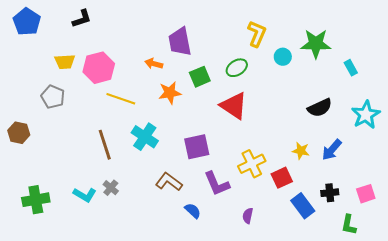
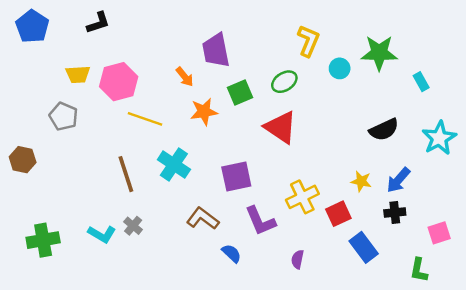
orange arrow: (154, 64) -> (185, 77), turned -144
black cross: (330, 193) -> (395, 212), moved

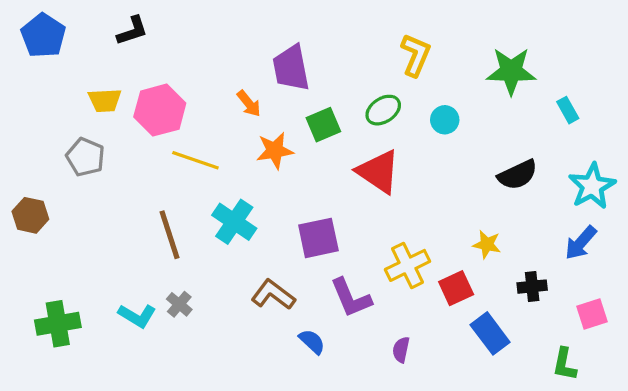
cyan circle: (340, 68) -> (445, 120), moved
blue arrow: (398, 180) -> (581, 243), moved

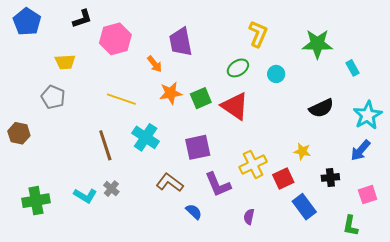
pink hexagon: (160, 110) -> (115, 39), moved
green square: (323, 125) -> (201, 98), moved

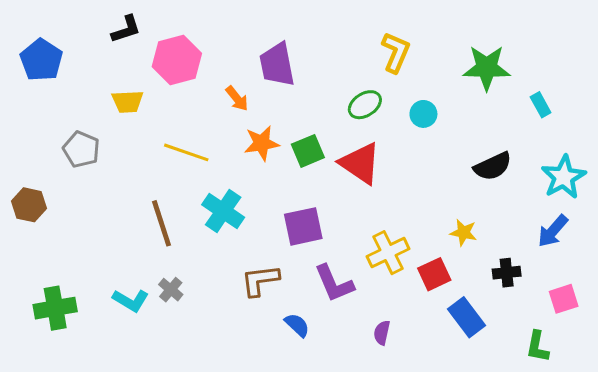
blue pentagon: (27, 22) -> (41, 60), moved
yellow trapezoid: (65, 62) -> (128, 102), moved
brown L-shape: (170, 183) -> (260, 280), turned -44

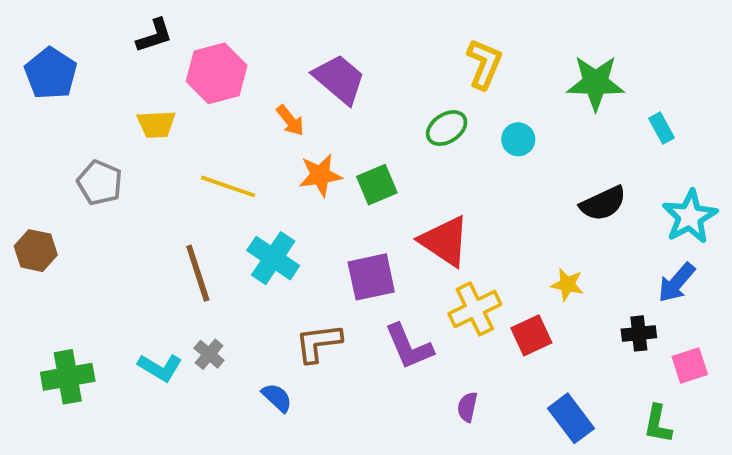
purple trapezoid: (277, 65) -> (339, 79), turned 141
red triangle: (360, 163) -> (445, 241), moved
black cross: (507, 273) -> (639, 333), moved
blue rectangle: (467, 317) -> (571, 418), moved
blue semicircle: (297, 325) -> (277, 398), moved

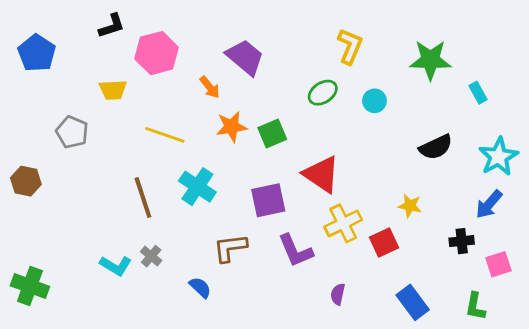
green cross: (68, 377) -> (30, 286), moved, turned 30

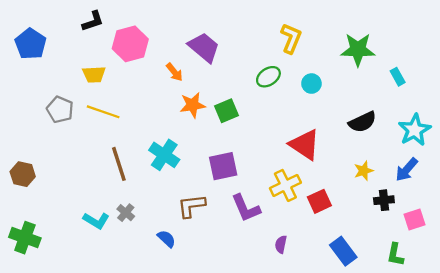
yellow line: (165, 135) -> (103, 112), moved
red triangle: (321, 174) -> (305, 145), moved
brown hexagon: (26, 181) -> (23, 174), moved
yellow star: (410, 206) -> (364, 171), moved, turned -30

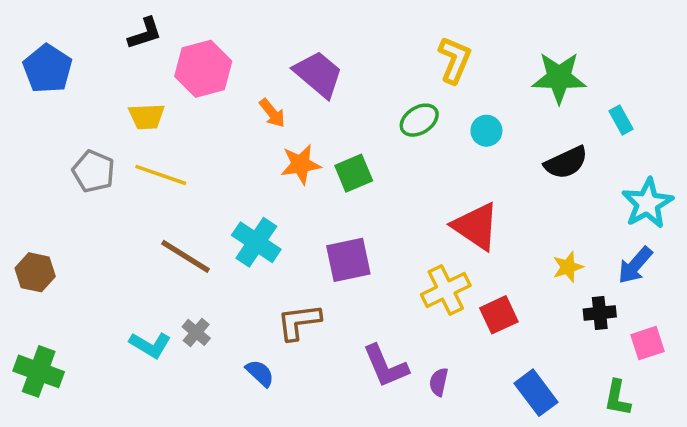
black semicircle: (362, 122) -> (566, 163), moved
brown line: (119, 164) -> (186, 256), turned -40
purple L-shape: (246, 208) -> (386, 366), moved

